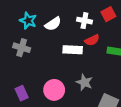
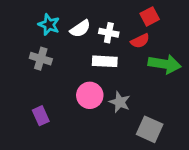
white cross: (84, 21) -> (109, 33), moved
red semicircle: (92, 40) -> (140, 41), moved
pink circle: (54, 90) -> (90, 95), moved

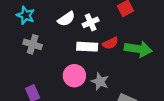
cyan star: (49, 25) -> (26, 15), moved
white cross: (109, 33) -> (91, 22), turned -35
red semicircle: (140, 41) -> (110, 43), moved

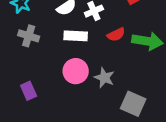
white rectangle: (87, 47) -> (76, 36), moved

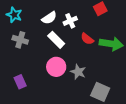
red semicircle: (116, 35) -> (87, 39), turned 64
white rectangle: (76, 36) -> (56, 40), turned 42

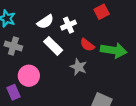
pink circle: (56, 67) -> (29, 76), moved
gray star: (78, 72) -> (78, 67), moved

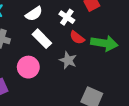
white cross: (69, 25) -> (67, 17), moved, turned -32
pink circle: (29, 76) -> (28, 67), moved

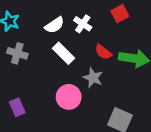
white cross: (67, 17) -> (83, 24), moved
pink circle: (28, 67) -> (69, 97), moved

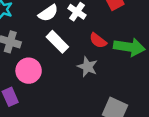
pink circle: (69, 97) -> (29, 71), moved

